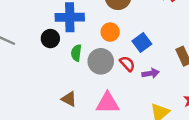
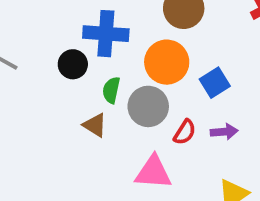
orange circle: (110, 32) -> (167, 62), size x1.5
red semicircle: (127, 64) -> (185, 132), moved, turned 70
brown triangle: (69, 99) -> (95, 125), moved

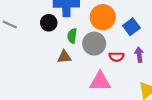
brown triangle: (95, 125) -> (64, 57), turned -32
red semicircle: (185, 132) -> (116, 57), turned 64
purple arrow: (224, 132) -> (139, 55), turned -88

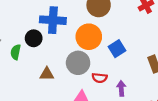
green semicircle: (72, 36) -> (16, 52), moved
purple arrow: (139, 55) -> (121, 88), moved

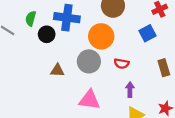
blue square: (117, 49) -> (148, 33), moved
green semicircle: (16, 52) -> (31, 18), moved
red semicircle: (100, 78) -> (122, 64), moved

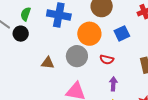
blue square: (148, 33) -> (122, 33), moved
black circle: (47, 34) -> (21, 34), moved

